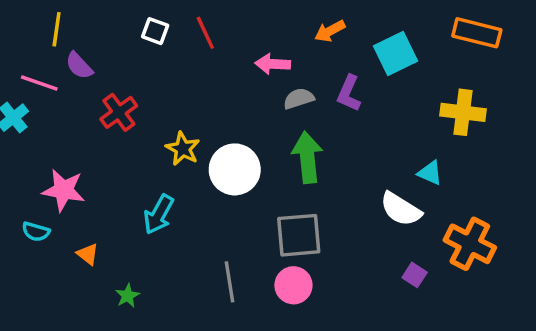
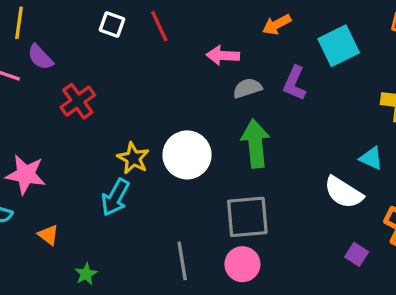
yellow star: (183, 149) -> (133, 158), moved

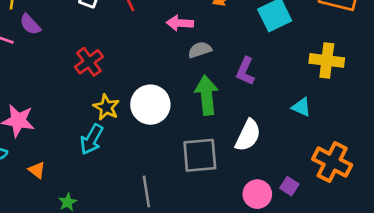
purple L-shape: (295, 83) -> (245, 71), moved
red cross: (78, 101) -> (89, 62), moved
white semicircle: (344, 192) -> (248, 135), moved, turned -96
pink circle: (242, 264) -> (257, 194), moved

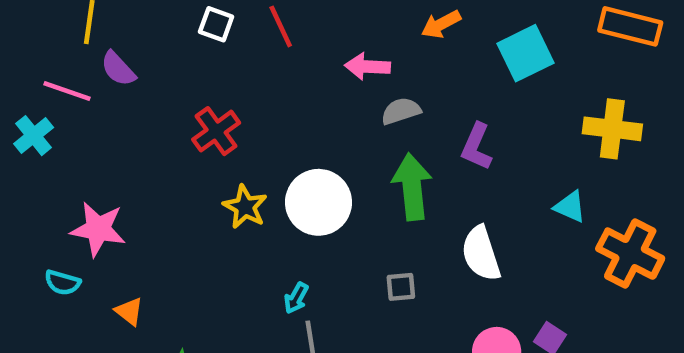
white semicircle: (248, 135) -> (481, 254), turned 136
cyan arrow: (92, 139) -> (296, 298), moved, size x0.6
gray square: (200, 155) -> (401, 287), size x0.5
orange cross: (332, 162) -> (630, 254), moved

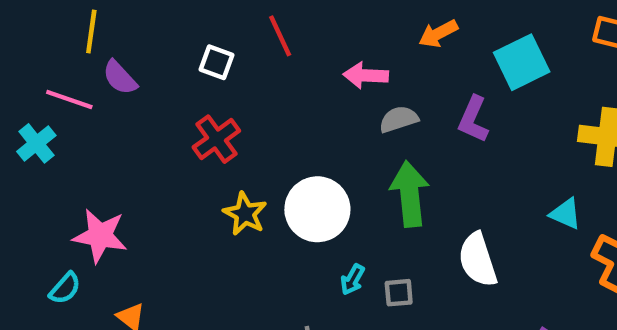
white square: (216, 24) -> (216, 62), moved
purple L-shape: (477, 147) -> (473, 119), moved
cyan semicircle: (62, 282) -> (65, 288), turned -64
cyan arrow: (296, 298) -> (353, 280), moved

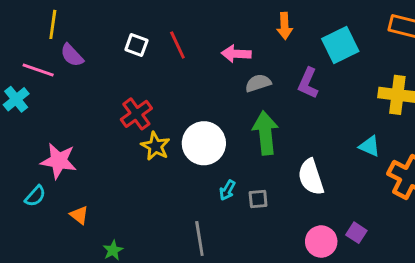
orange arrow: (438, 34) -> (285, 26), turned -65
red line: (280, 36) -> (177, 45), moved
red cross: (216, 139) -> (136, 114), moved

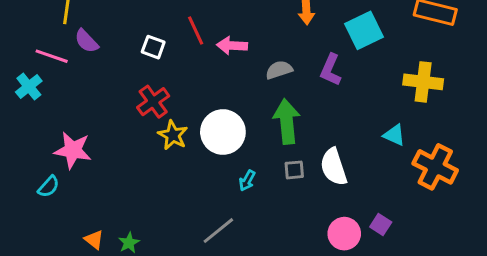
white square: (136, 45) -> (153, 47), moved
pink arrow: (236, 54) -> (232, 46), moved
gray square: (258, 199) -> (294, 170), moved
orange triangle: (79, 215) -> (94, 240), moved
gray line: (199, 239) -> (218, 231), turned 60

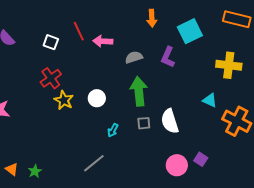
white circle: (223, 132) -> (97, 98), size x0.6

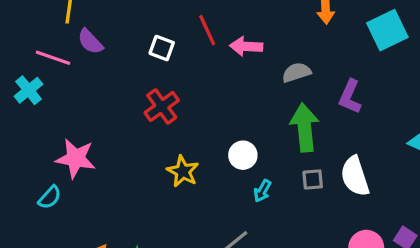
purple L-shape: (168, 57) -> (350, 97), moved
white circle: (97, 98) -> (243, 155), moved
yellow star: (64, 100) -> (183, 171), moved

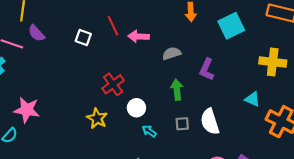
red cross: (162, 106) -> (113, 84), moved
green arrow: (305, 128) -> (177, 90), size x0.7
cyan arrow: (262, 191) -> (149, 131), turned 96

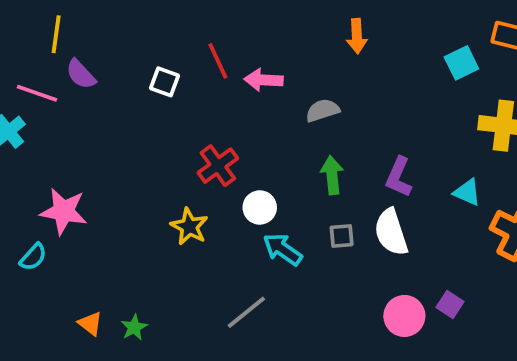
cyan square: (231, 26) -> (461, 63), moved, size x0.7
purple L-shape: (207, 69) -> (399, 177), moved
cyan arrow: (149, 131) -> (283, 249), size x1.5

